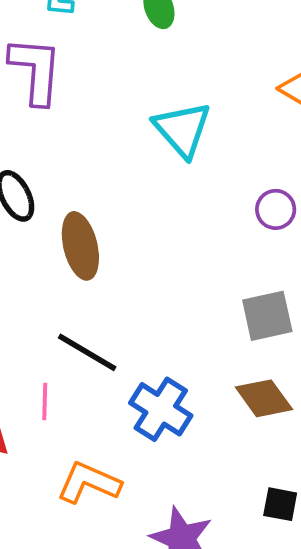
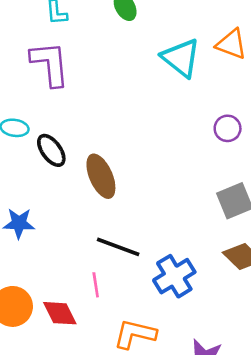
cyan triangle: (182, 129) -> (181, 58), moved
blue cross: (161, 409) -> (174, 276), turned 36

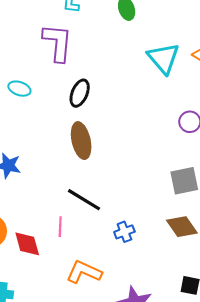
black ellipse: (51, 150) -> (80, 93), moved, turned 48
blue cross: (174, 276) -> (124, 232), size x0.6

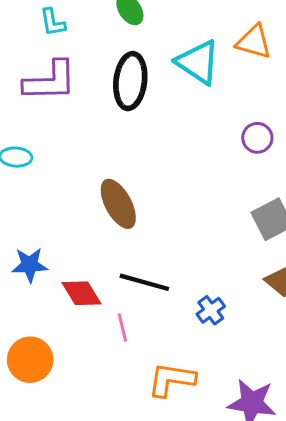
purple L-shape: (58, 43) -> (50, 81), turned 99
black ellipse: (80, 93) -> (130, 81), moved, size x1.4
red diamond: (27, 244) -> (82, 293), moved

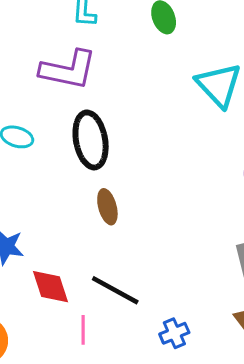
black ellipse: (130, 81) -> (91, 140), moved, turned -30
brown ellipse: (118, 204) -> (107, 207), size x0.7

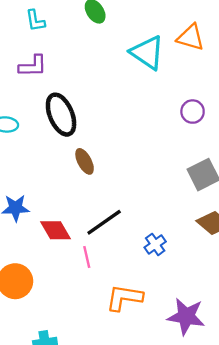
purple L-shape: (68, 70) -> (33, 66), size x0.7
black line: (115, 290) -> (104, 222), turned -51

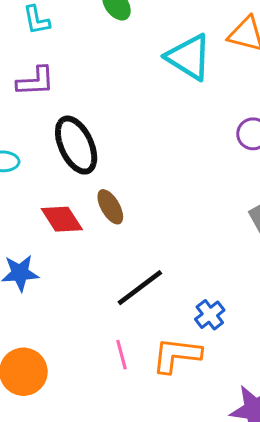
red diamond: (55, 230) -> (62, 219), moved
pink line: (87, 257) -> (121, 355), moved
orange L-shape: (124, 298) -> (177, 355), moved

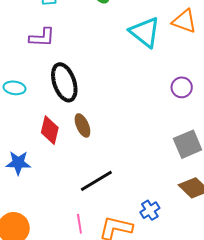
red diamond: (62, 219) -> (50, 130), turned 40
blue cross: (210, 315) -> (150, 210), moved

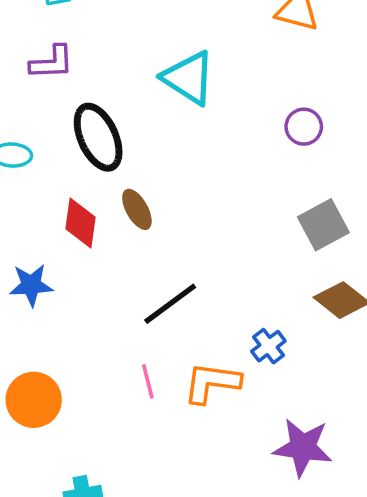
cyan triangle: (145, 32) -> (189, 78), moved

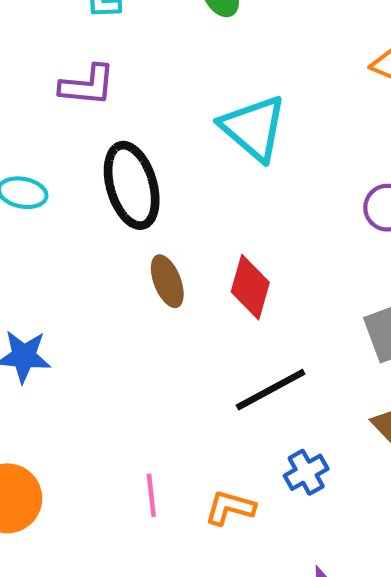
red diamond: (80, 223) -> (250, 287), moved
black line: (170, 304) -> (271, 390), moved
orange L-shape: (212, 383) -> (230, 508), size x0.7

